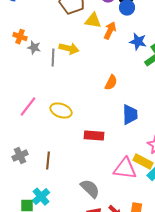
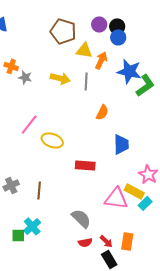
blue star: (138, 42) -> (129, 71), size x1.4
gray line: (53, 58) -> (86, 81), moved
pink line: (28, 107) -> (29, 124), moved

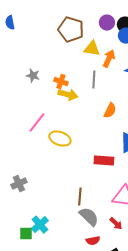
orange cross: (11, 66) -> (61, 82), moved
yellow arrow: (60, 78) -> (68, 95), moved
red rectangle: (85, 165) -> (104, 161), moved
brown line: (39, 190) -> (80, 197), moved
red arrow: (106, 241) -> (116, 224), moved

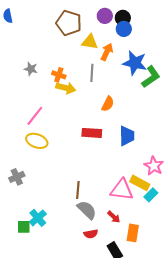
yellow ellipse: (60, 139) -> (37, 141), moved
red rectangle: (104, 161) -> (92, 133), moved

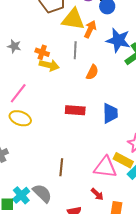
yellow triangle: (90, 42) -> (73, 19), size x1.4
orange semicircle: (108, 104) -> (92, 72), moved
gray semicircle: (87, 210) -> (42, 193), moved

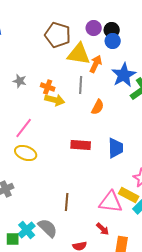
blue star: (118, 40) -> (124, 75), turned 30

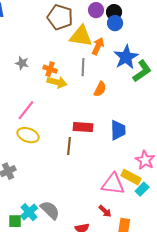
brown line: (67, 202) -> (69, 146), moved

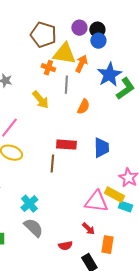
orange cross: (50, 69) -> (48, 68), moved
yellow arrow: (57, 82) -> (40, 100), turned 36
cyan rectangle: (142, 189) -> (125, 207), turned 64
cyan cross: (29, 212) -> (29, 204), moved

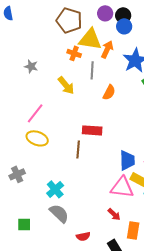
blue trapezoid: (101, 148) -> (127, 160), moved
red semicircle: (65, 246) -> (83, 236), moved

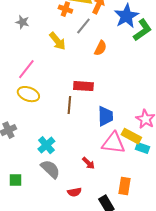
gray line: (92, 70) -> (83, 26), turned 36
blue trapezoid: (127, 160) -> (105, 116), moved
red arrow: (114, 214) -> (88, 163), moved

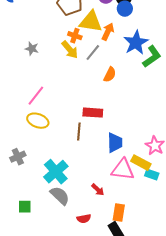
yellow arrow: (57, 41) -> (70, 50), moved
cyan cross: (46, 145) -> (56, 172), size x1.4
orange rectangle: (124, 186) -> (119, 213), moved

